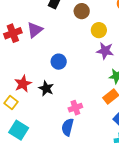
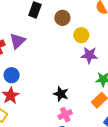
blue circle: (59, 62) -> (12, 75), moved
black star: (46, 88) -> (61, 94), moved

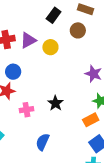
yellow circle: (81, 35) -> (50, 47), moved
pink cross: (65, 115) -> (26, 110), moved

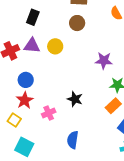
black rectangle: (54, 15) -> (33, 17), moved
purple triangle: (28, 40) -> (32, 46), turned 48

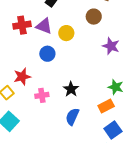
purple star: (104, 61) -> (111, 46), moved
blue circle: (26, 80) -> (47, 54), moved
blue semicircle: (73, 140) -> (72, 117), moved

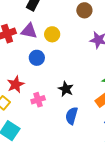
brown circle: (94, 17) -> (84, 10), moved

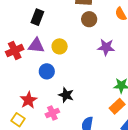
black star: (66, 89) -> (66, 95), moved

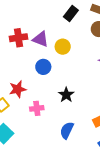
black rectangle: (37, 17) -> (71, 14), moved
black star: (66, 95) -> (66, 95), moved

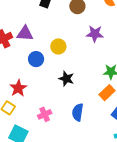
yellow circle: (63, 47) -> (58, 46), moved
pink cross: (37, 108) -> (45, 114), moved

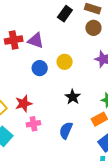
black star: (66, 79) -> (73, 97), moved
red star: (18, 88) -> (24, 104), moved

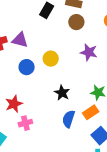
blue semicircle: (66, 130) -> (69, 119), moved

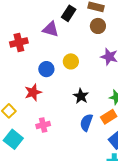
purple triangle: (20, 40) -> (51, 29), moved
red star: (14, 104) -> (33, 92), moved

